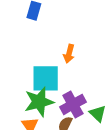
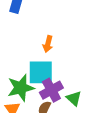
cyan square: (46, 78) -> (41, 72), moved

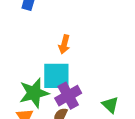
green triangle: (74, 98) -> (110, 105), moved

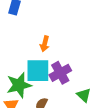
purple cross: (68, 96) -> (60, 73), moved

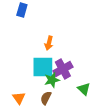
green star: (19, 85) -> (52, 80), moved, size x0.7

